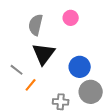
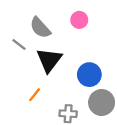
gray semicircle: (36, 25) -> (40, 28), turned -55
gray line: (17, 70) -> (19, 44), moved

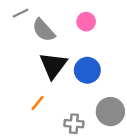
gray line: (19, 44) -> (20, 13), moved, turned -64
blue circle: (89, 75) -> (87, 70), moved

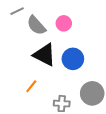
pink circle: (86, 22) -> (64, 23), moved
black triangle: (53, 65) -> (44, 55), turned -40

